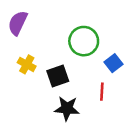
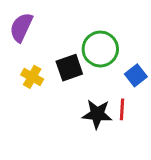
black square: (58, 76) -> (69, 68), moved
black star: (67, 108) -> (97, 114), moved

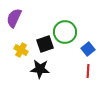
red line: (122, 109) -> (88, 71), moved
black star: (97, 114) -> (40, 69), moved

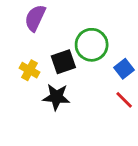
purple semicircle: (14, 18) -> (35, 18), moved
red line: (88, 71) -> (124, 100), turned -48

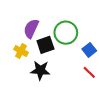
purple semicircle: (35, 18) -> (31, 29), moved

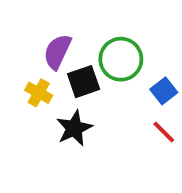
black star: (40, 70) -> (74, 128), turned -30

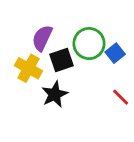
blue square: (164, 91) -> (115, 53), moved
yellow cross: (39, 93) -> (29, 68), size x1.4

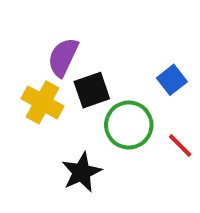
green circle: (89, 44) -> (129, 125), moved
black star: (55, 94) -> (82, 172), moved

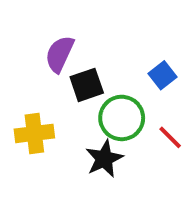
yellow cross: (42, 102) -> (34, 133), moved, turned -36
black star: (82, 172) -> (104, 159), moved

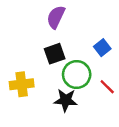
purple semicircle: (60, 54) -> (56, 17), moved
black star: (104, 159) -> (66, 100), turned 30

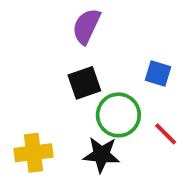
blue square: (102, 48) -> (158, 73), turned -35
yellow cross: (22, 84) -> (33, 153), moved

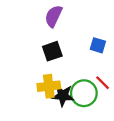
green circle: (118, 115) -> (84, 93), moved
yellow cross: (33, 153) -> (49, 86), moved

